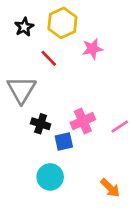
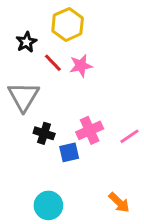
black star: (24, 27) -> (26, 42), moved
pink star: (92, 49) -> (81, 66), moved
cyan circle: (50, 177) -> (48, 205), moved

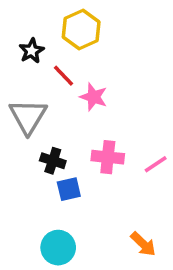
pink star: (81, 66) -> (94, 97), moved, turned 30
pink cross: (90, 130) -> (108, 157), turned 30
blue square: (69, 152) -> (69, 189), moved

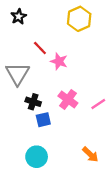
yellow hexagon: (81, 30) -> (79, 19), moved
black star: (32, 51) -> (19, 17), moved
pink cross: (108, 157) -> (68, 100), turned 30

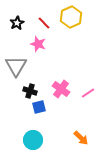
black star: (19, 17) -> (17, 23), moved
red line: (40, 48) -> (44, 23), moved
pink star: (59, 61) -> (38, 44), moved

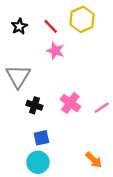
pink star: (38, 44) -> (55, 51), moved
blue square: (39, 107) -> (41, 138), moved

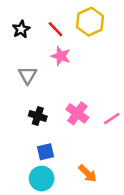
gray triangle: (18, 76) -> (28, 75), moved, size x0.7
orange arrow: (94, 160) -> (88, 173), moved

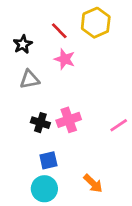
black star: (21, 29) -> (23, 44), moved
gray triangle: (28, 75) -> (30, 79), turned 48
pink cross: (77, 113) -> (69, 120), moved, turned 35

